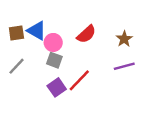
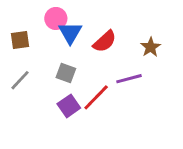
blue triangle: (37, 31) -> (70, 33), moved, turned 30
pink circle: (53, 42) -> (56, 18), moved
purple line: (124, 66) -> (129, 79), moved

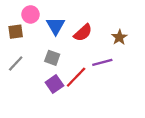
pink circle: (56, 18) -> (30, 14), moved

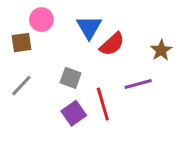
blue triangle: (56, 26) -> (89, 27), moved
red line: (76, 77) -> (103, 104), turned -60

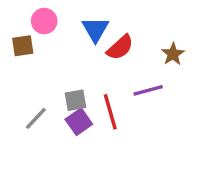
gray square: (71, 78) -> (76, 100), moved, turned -30
gray line: (21, 86) -> (36, 118), moved

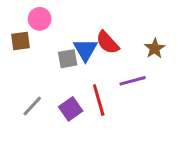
blue triangle: (95, 29) -> (85, 50), moved
red semicircle: (120, 47) -> (108, 42), turned 90
gray square: (76, 100) -> (68, 59), moved

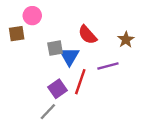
blue triangle: (85, 50) -> (69, 56), moved
red line: (99, 100) -> (80, 82), turned 35
gray line: (32, 106) -> (48, 112), moved

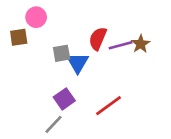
red semicircle: (87, 35) -> (98, 39), turned 65
purple line: (108, 66) -> (121, 45), moved
red line: (80, 82) -> (108, 106), moved, turned 35

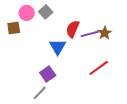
gray square: (62, 53) -> (46, 12), moved, turned -32
red line: (108, 106) -> (99, 68), moved

